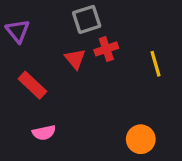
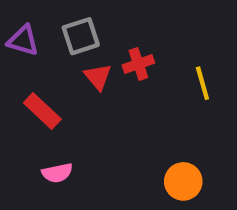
gray square: (87, 19) -> (81, 36), moved
purple triangle: (18, 31) -> (23, 40), turned -35

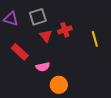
pink semicircle: (57, 173) -> (43, 67), moved
orange circle: (183, 181) -> (59, 85), moved

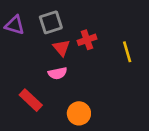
red rectangle: (20, 52) -> (31, 100), moved
pink semicircle: (43, 67) -> (58, 73), moved

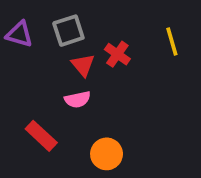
red cross: (87, 40) -> (117, 54), turned -36
yellow line: (127, 52) -> (172, 41), moved

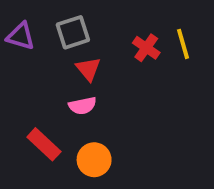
red cross: (117, 54) -> (146, 48), moved
orange circle: (107, 154) -> (94, 160), moved

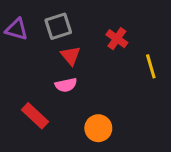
yellow line: (183, 44) -> (151, 66), moved
orange circle: (94, 160) -> (98, 128), moved

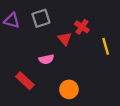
red triangle: (71, 56) -> (65, 39), moved

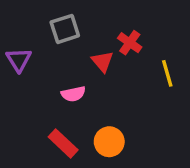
purple triangle: (12, 20) -> (19, 60), moved, turned 42
red rectangle: (25, 81) -> (63, 143), moved

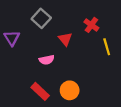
gray square: (65, 29) -> (41, 18), turned -30
red cross: (130, 43) -> (91, 25), moved

